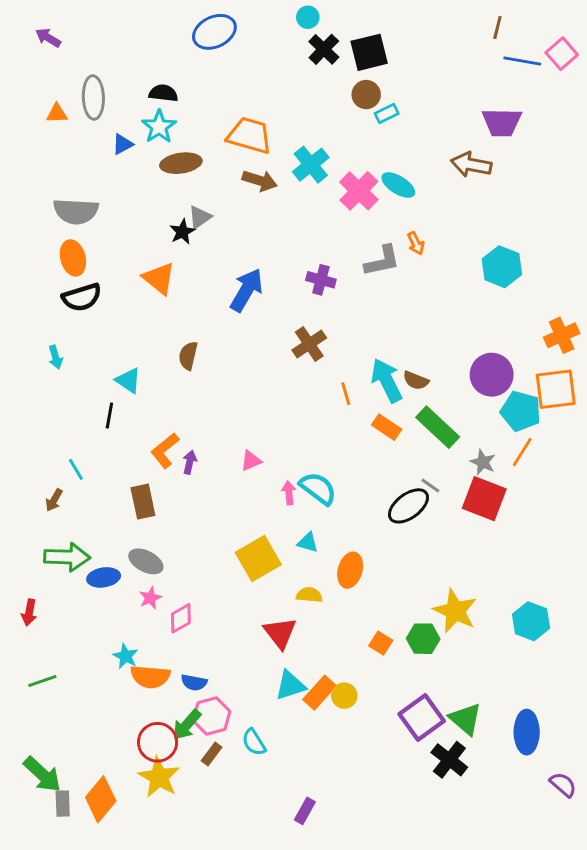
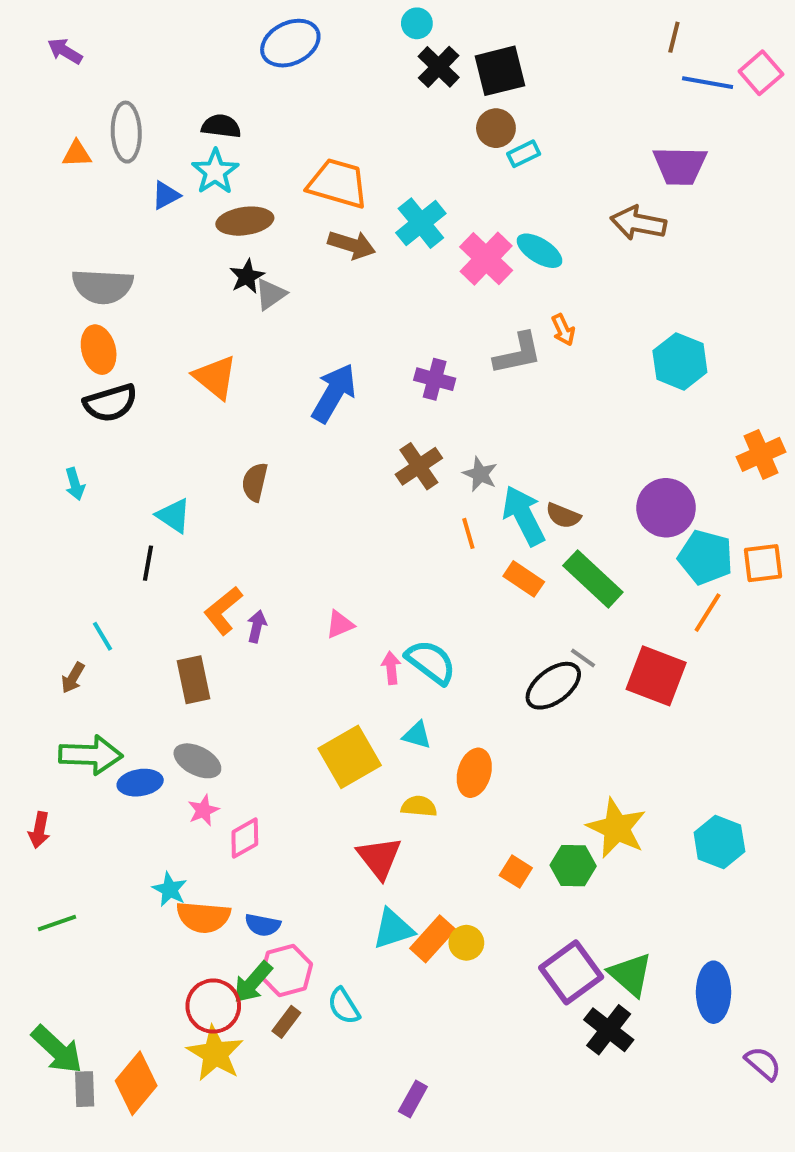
black star: (182, 232) -> (247, 276), moved
orange square: (556, 389) -> (763, 563), moved, size x0.7
gray star: (483, 462) -> (480, 474), moved

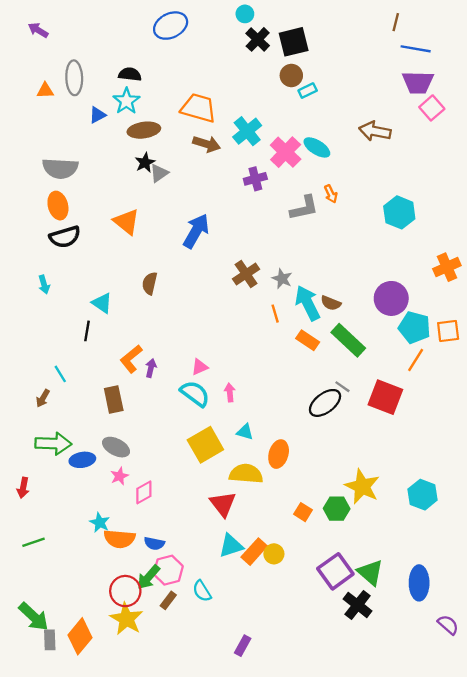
pink square: (761, 73) -> (432, 108), moved
purple trapezoid: (680, 166) -> (418, 82), moved
purple cross: (435, 379) -> (255, 179), moved, turned -30
cyan semicircle: (431, 662) -> (195, 394), moved
yellow semicircle: (419, 806) -> (246, 474), size x1.6

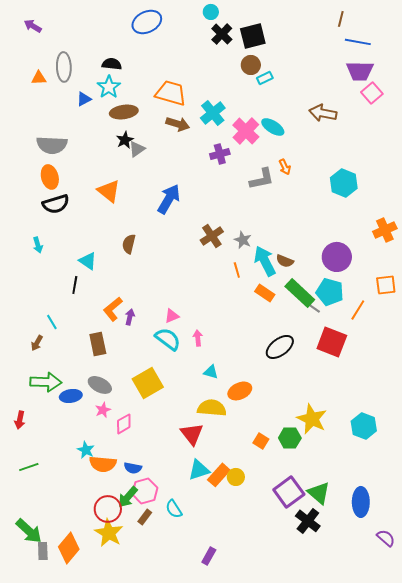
cyan pentagon: (414, 327) -> (330, 292), moved
gray line: (342, 387) -> (314, 308), moved
yellow square: (205, 445) -> (148, 383), moved
orange ellipse: (279, 454) -> (240, 391), turned 50

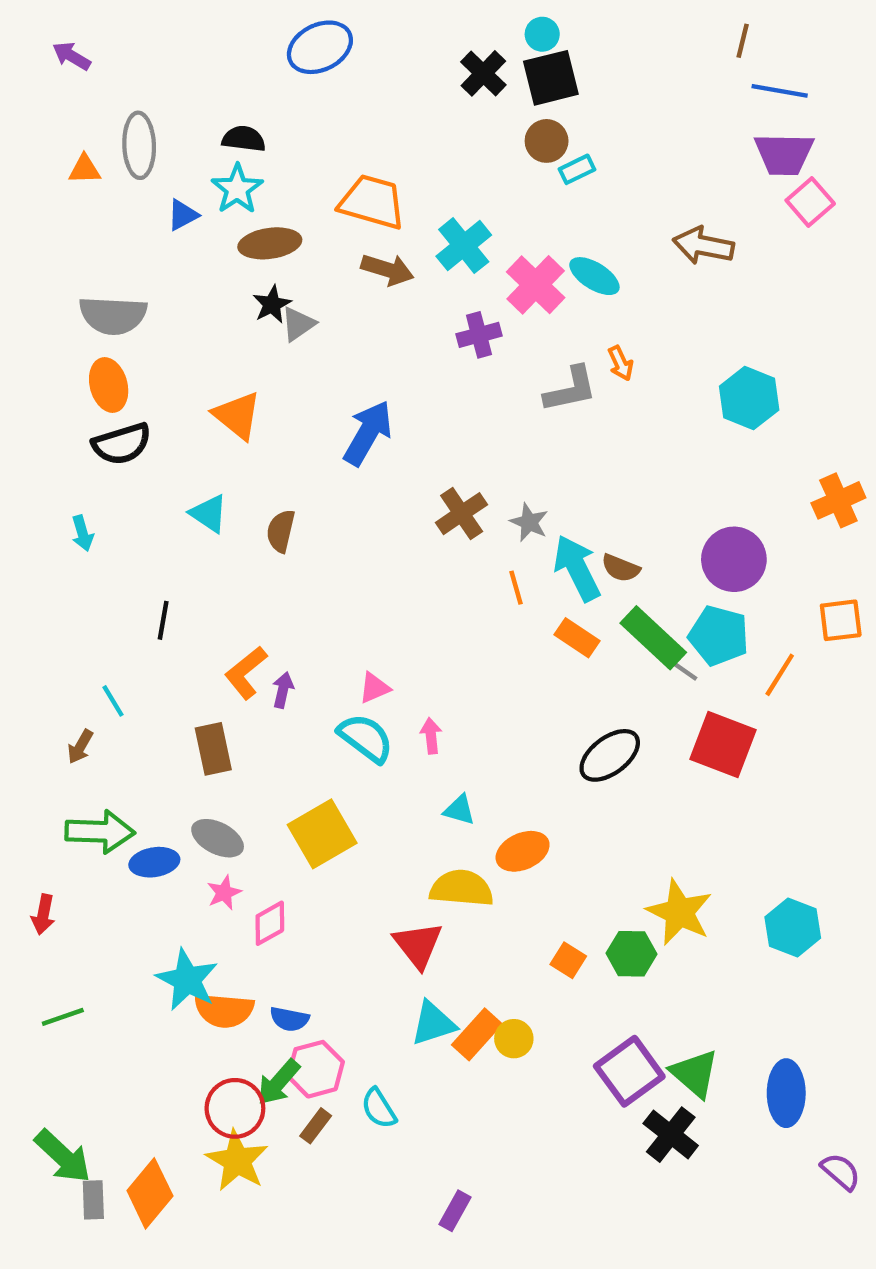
cyan circle: (211, 12) -> (542, 34), moved
cyan triangle: (88, 261) -> (209, 514), moved
cyan star: (86, 450) -> (187, 980), size x1.6

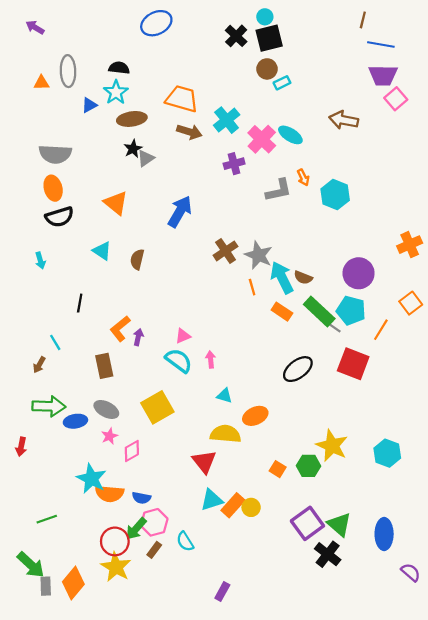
cyan hexagon: (749, 398) -> (335, 195), moved
gray star: (529, 522) -> (258, 255), size x1.5
orange square: (841, 620) -> (411, 303), turned -30
green line: (63, 1017) -> (47, 519), moved

